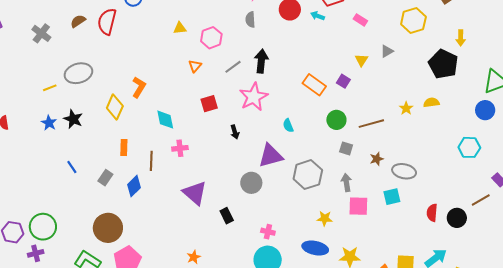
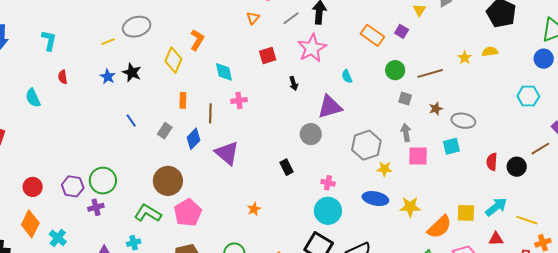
gray hexagon: (308, 175) -> (366, 145), moved
purple triangle: (195, 193) -> (227, 153), moved

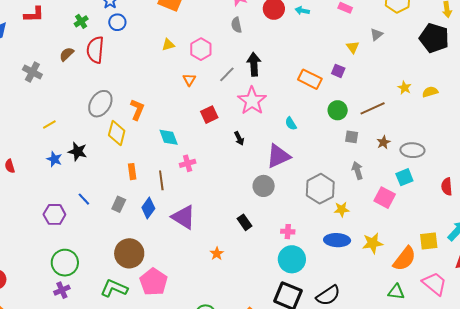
gray ellipse: (137, 27) -> (100, 104), moved, turned -32
yellow semicircle: (490, 52) -> (430, 92), moved
pink square: (418, 156) -> (385, 198), moved, turned 35
purple hexagon: (73, 186) -> (54, 214), moved
orange star: (254, 209) -> (217, 254), moved

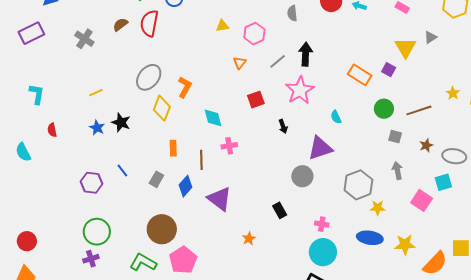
yellow triangle: (353, 47) -> (406, 48), size x1.6

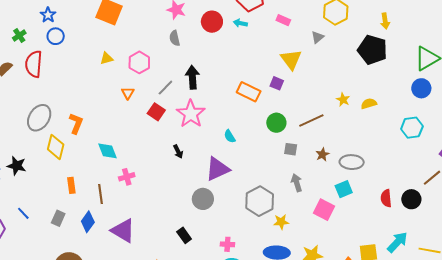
gray triangle: (430, 37) -> (318, 37), moved
red square: (256, 100) -> (156, 112), moved, turned -30

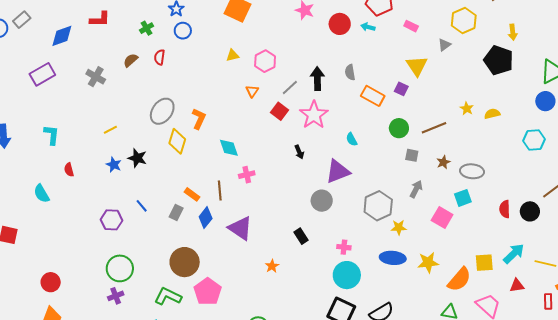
gray semicircle: (175, 38) -> (350, 72), moved
red semicircle: (34, 64) -> (160, 57), size x0.6
gray arrow: (297, 183) -> (416, 189), turned 42
orange rectangle: (71, 185) -> (192, 194), moved, turned -49

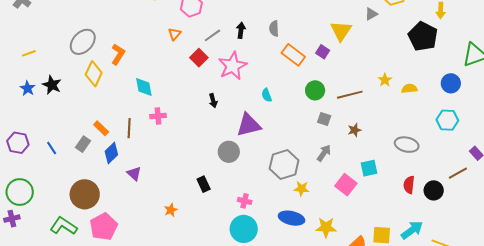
black arrow: (317, 79) -> (241, 30), size x0.7
blue circle: (545, 101) -> (451, 83), moved
gray ellipse: (472, 171) -> (407, 145), moved
blue line: (142, 206) -> (52, 148), moved
purple triangle: (240, 228) -> (134, 174), moved, size x0.6

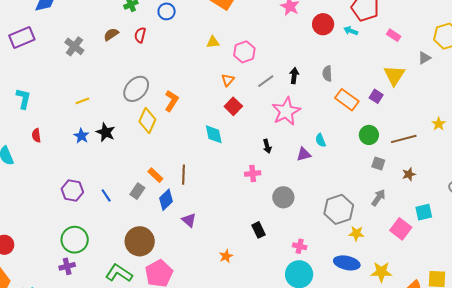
red square: (199, 58) -> (233, 106), moved
cyan diamond: (144, 87) -> (214, 134), moved
pink cross: (158, 116) -> (253, 174), moved
purple triangle: (249, 125) -> (304, 154), moved, size x0.6

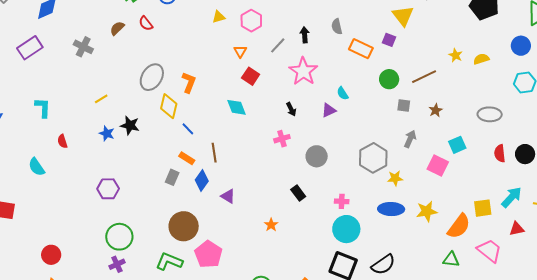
red semicircle: (140, 35) -> (146, 23), turned -42
blue line: (106, 195) -> (188, 129), moved

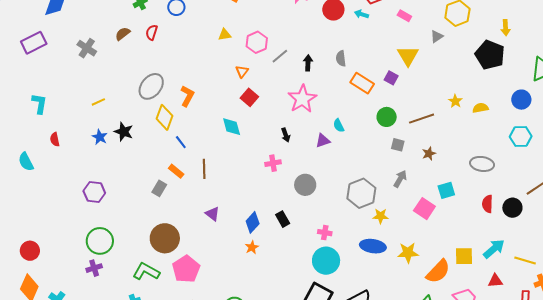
red semicircle: (146, 23) -> (152, 32), turned 49
gray line: (278, 45) -> (280, 56), moved
blue diamond: (202, 180) -> (253, 222), moved

